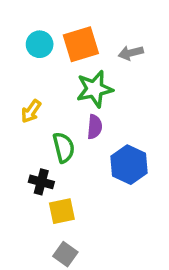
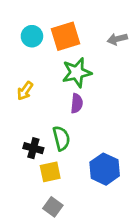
gray arrow: (131, 53) -> (117, 39), moved
green semicircle: (64, 147) -> (61, 138), moved
blue hexagon: (129, 165) -> (105, 169), moved

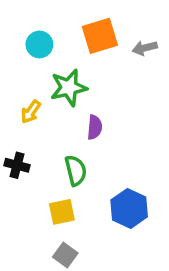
orange square: (66, 36) -> (100, 36), moved
green star: (77, 73) -> (69, 88), moved
black cross: (33, 148) -> (17, 165), moved

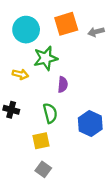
cyan circle: (39, 44) -> (26, 30), size x1.5
yellow arrow: (31, 112) -> (20, 74), turned -112
blue hexagon: (129, 208) -> (90, 124), moved

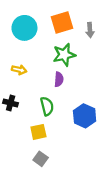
gray arrow: (96, 32) -> (90, 30), turned -80
green star: (46, 58) -> (64, 55), moved

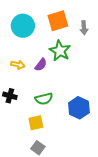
green star: (64, 55) -> (60, 51), turned -30
purple semicircle: (59, 79) -> (41, 65), moved, turned 32
green semicircle: (47, 106) -> (44, 99), turned 90

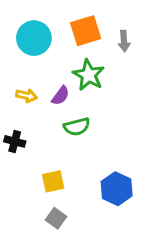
green semicircle: (44, 99) -> (77, 127), moved
blue hexagon: (79, 108) -> (117, 189), moved

